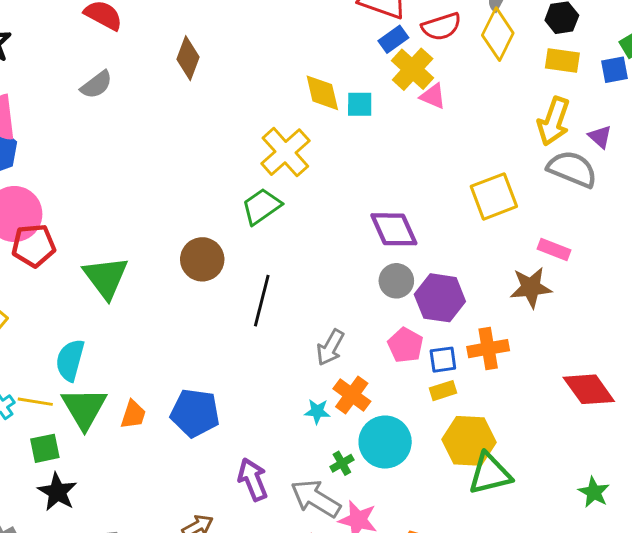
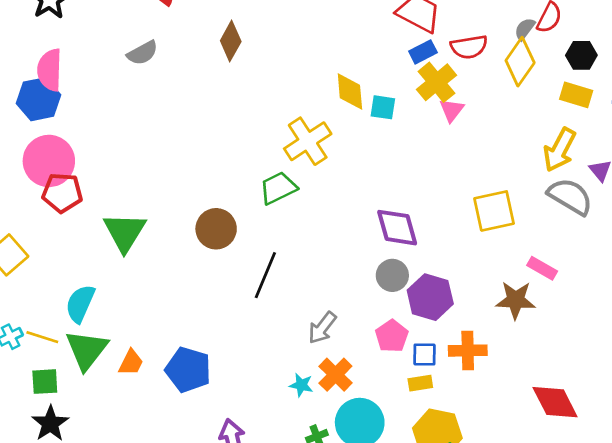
pink triangle: (433, 96) -> (452, 110), turned 36

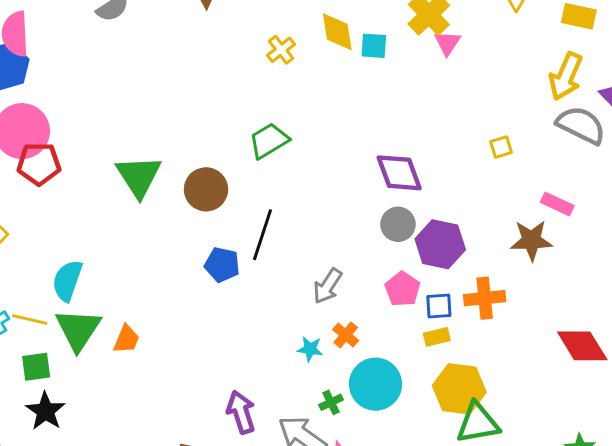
yellow cross: (308, 141) -> (281, 50), moved, size x0.6
yellow square: (494, 211) -> (501, 147), size x0.5
green triangle: (125, 232) -> (139, 176), moved
blue pentagon: (188, 370) -> (222, 265), moved, size x0.7
orange cross: (335, 375) -> (346, 335), size x0.7

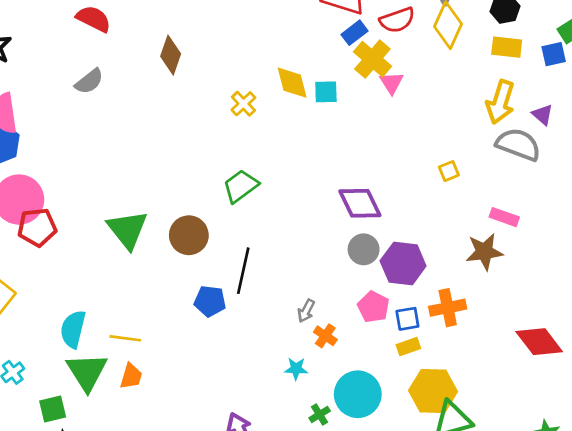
gray arrow: (328, 286) -> (306, 311), size x0.7
yellow line: (30, 320) -> (125, 338), moved
orange cross: (346, 335) -> (325, 336), moved

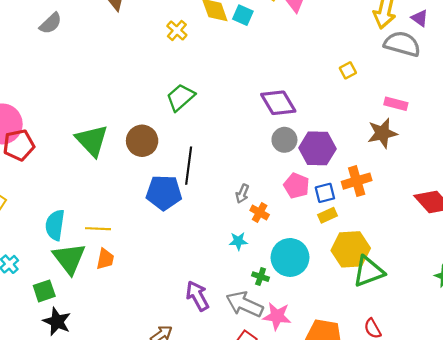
cyan square: (326, 92) -> (243, 15), turned 30
blue pentagon: (210, 301) -> (164, 193), size x1.4
green cross: (320, 414) -> (261, 277), turned -35

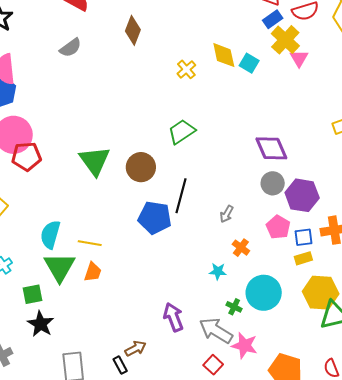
gray arrow: (242, 194) -> (227, 214), moved

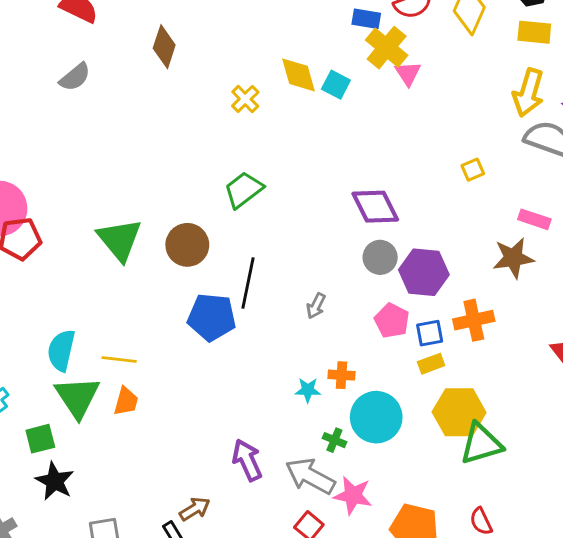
blue rectangle: (273, 19) -> (366, 19), turned 48
orange cross: (241, 248) -> (341, 375), moved, turned -30

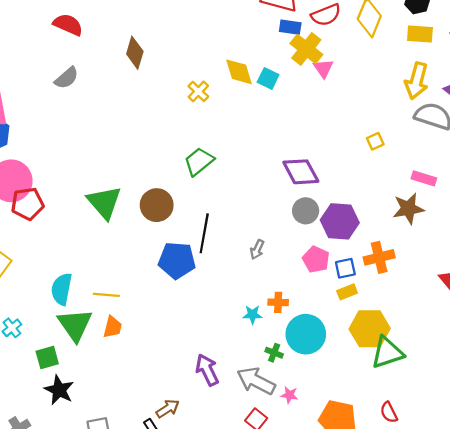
pink star: (353, 495) -> (289, 395), size x0.6

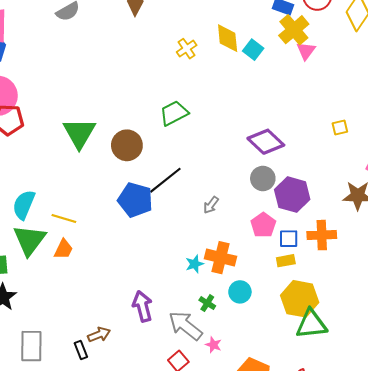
purple diamond: (301, 172) -> (266, 142), turned -30
black line: (204, 233) -> (165, 180), turned 30
orange cross: (278, 302) -> (220, 258), size x1.6
cyan star: (253, 315) -> (195, 264), turned -30
cyan circle: (306, 334) -> (240, 292), size x0.6

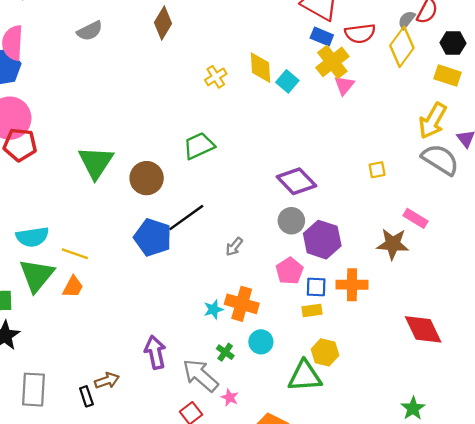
cyan semicircle: (24, 205) -> (32, 237), turned -124
yellow hexagon: (300, 299) -> (325, 352), size x0.7
green triangle: (311, 324) -> (305, 376), moved

